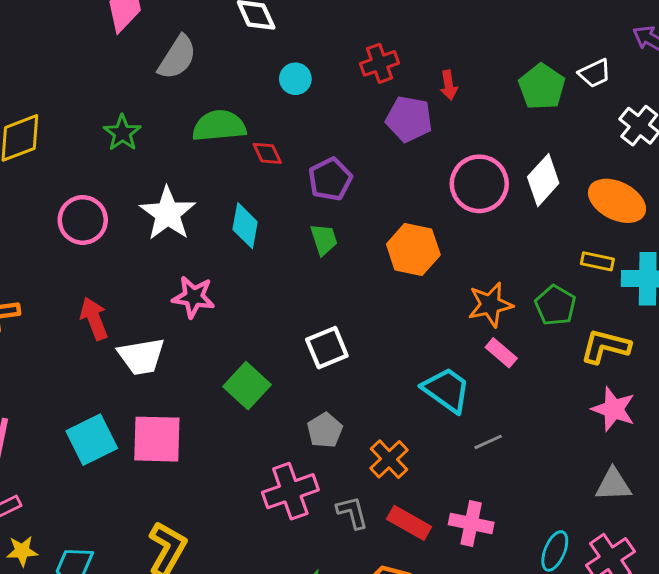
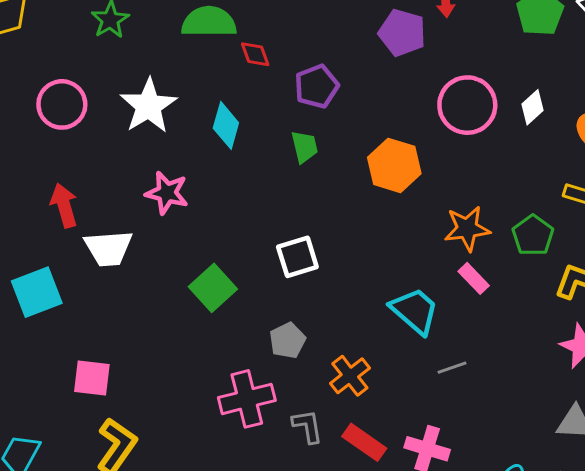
white diamond: (543, 180) -> (532, 107), size x0.7
pink square: (157, 439) -> (92, 378), moved, size x0.7
cyan square: (92, 440) -> (37, 292), moved

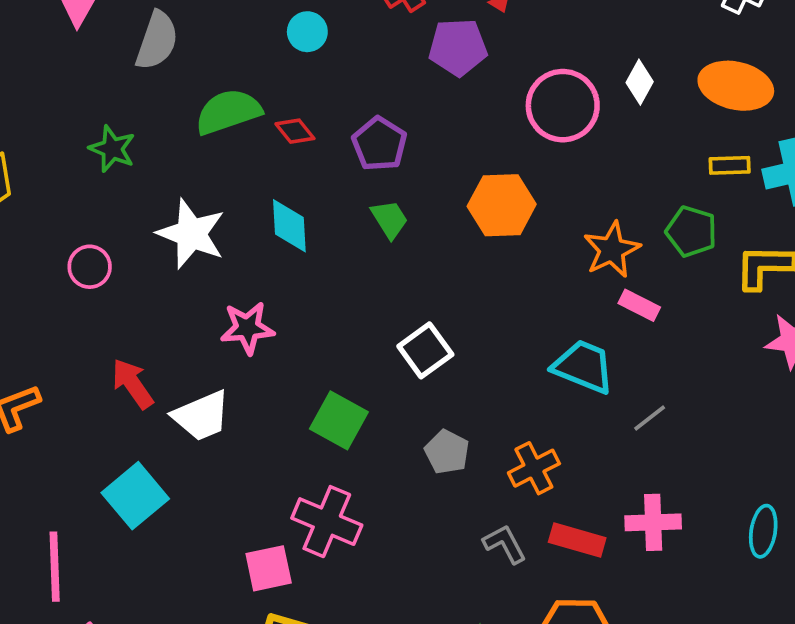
pink circle: (62, 104) -> (90, 267), size x0.7
orange cross: (350, 376) -> (534, 468), turned 30
pink square: (92, 378) -> (269, 568), moved
pink cross: (247, 399) -> (327, 522), moved, turned -34

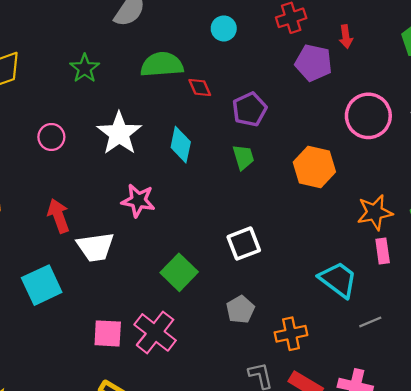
pink rectangle: (639, 305) -> (383, 251), turned 40
pink square: (269, 568) -> (108, 333), moved

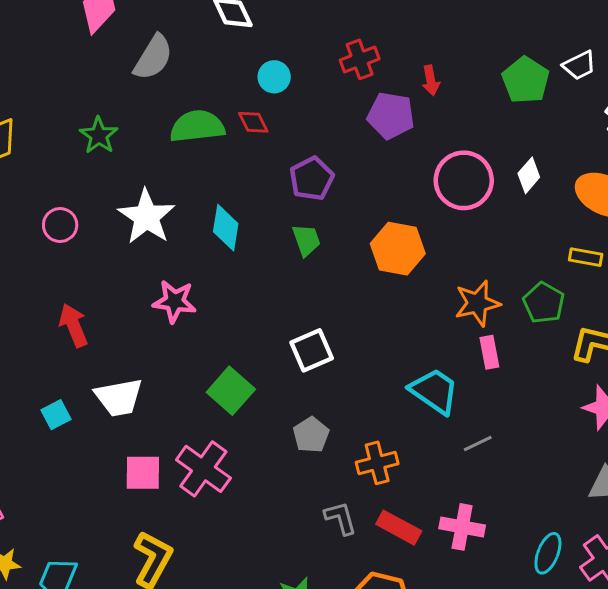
red diamond: (200, 87) -> (253, 122), moved
white trapezoid: (95, 247) -> (119, 397), moved
cyan square: (42, 285) -> (56, 415), size x0.6

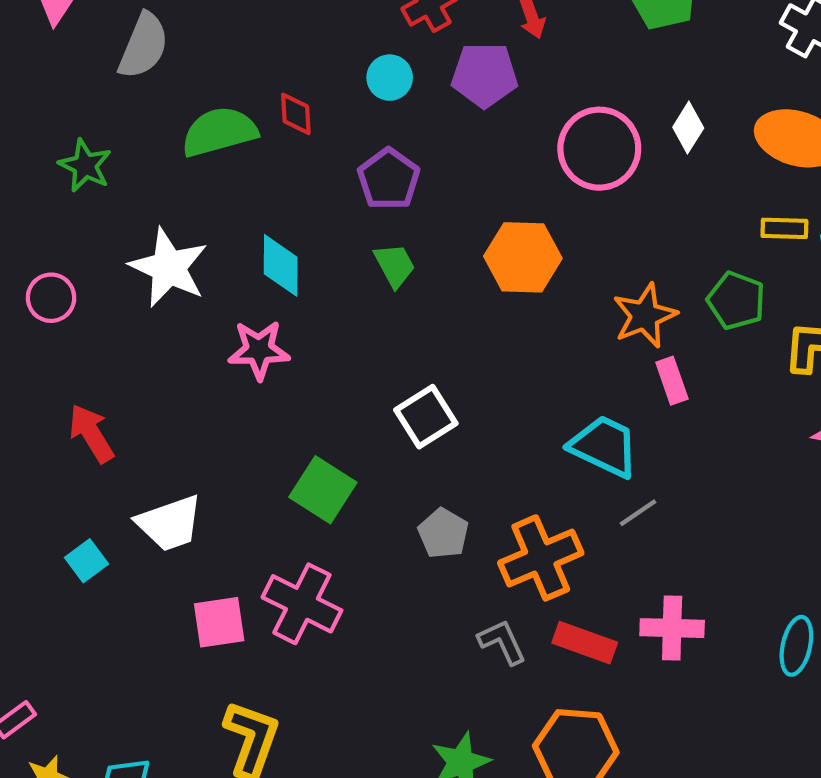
cyan circle: (274, 77) -> (390, 78), moved
red diamond: (253, 122) -> (296, 114), turned 32
pink star: (174, 301) -> (259, 350), moved
gray line: (478, 443) -> (638, 513), moved
orange cross: (377, 463) -> (541, 558), size x1.4

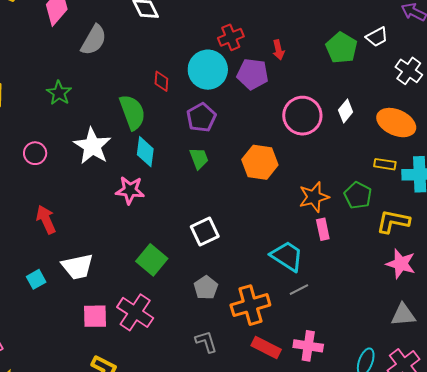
cyan circle: (390, 78) -> (208, 70), size x1.8
green semicircle: (219, 132) -> (132, 112), moved, turned 78
gray L-shape: (502, 642) -> (206, 342), moved

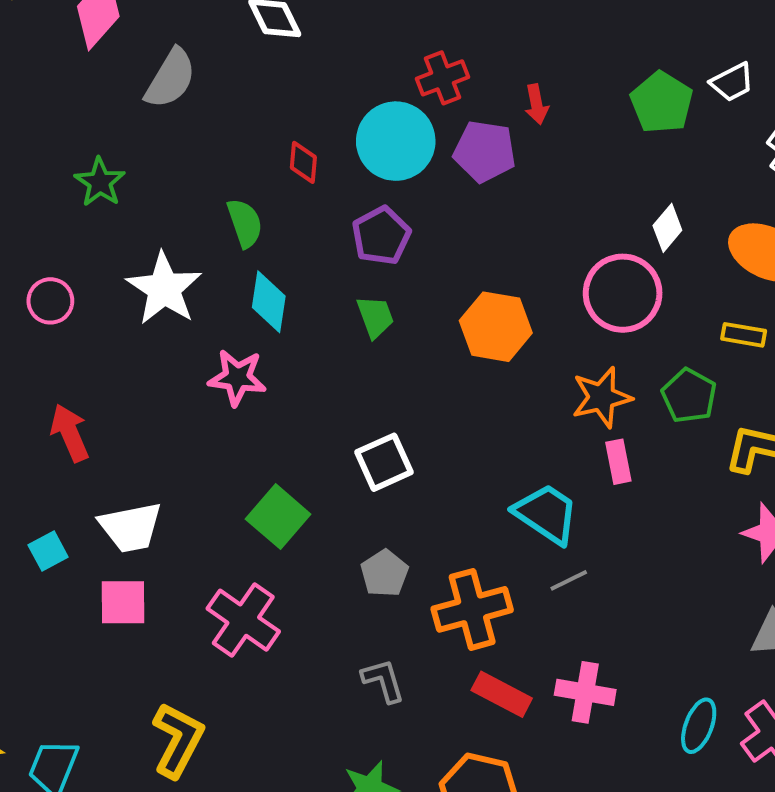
green semicircle: (132, 112) -> (245, 223), size x0.7
pink circle: (302, 116) -> (623, 293), moved
pink square: (95, 316) -> (123, 602), moved

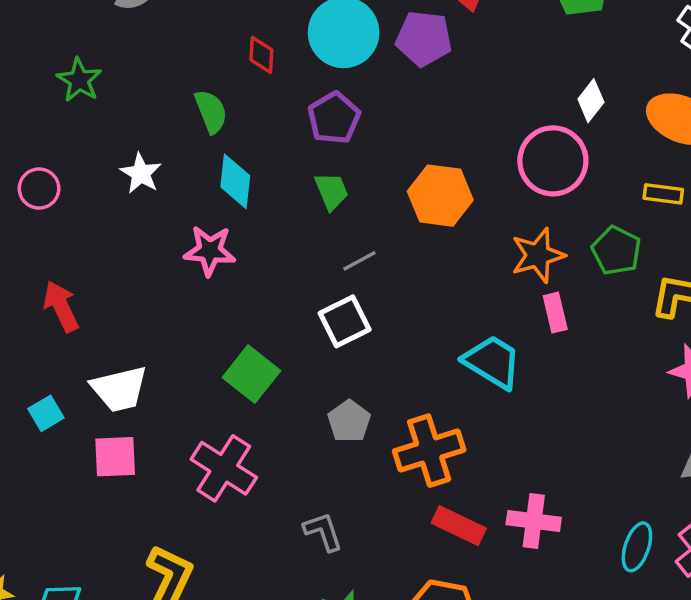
white star: (164, 289) -> (141, 173), size x0.6
gray line: (569, 580) -> (359, 261), moved
gray L-shape: (383, 681) -> (323, 532), moved

